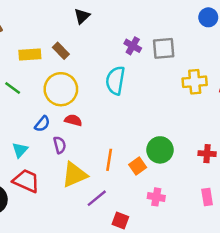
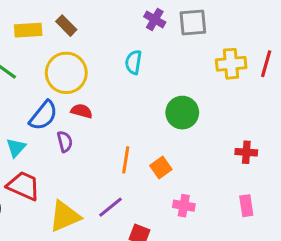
cyan semicircle: (115, 81) -> (133, 62), size x0.7
blue semicircle: (42, 124) -> (43, 116), size x1.5
green circle: (160, 150) -> (182, 113), moved
yellow triangle: (74, 175) -> (65, 216), moved

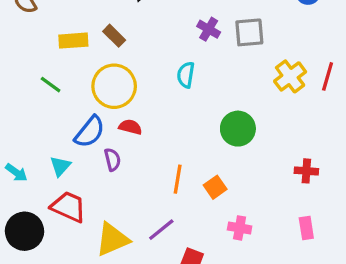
yellow cross: (231, 64) -> (290, 76), turned -32

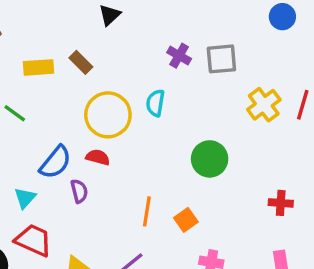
yellow circle: (114, 86) -> (108, 115), moved

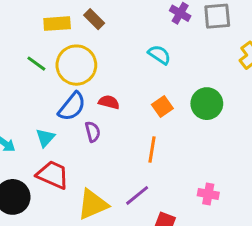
cyan semicircle: (155, 103) -> (159, 55), turned 115
yellow circle: (108, 115) -> (76, 65), moved
orange square: (186, 220) -> (162, 107), moved

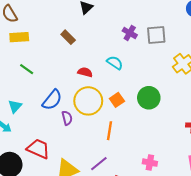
yellow rectangle: (57, 24) -> (19, 37), moved
yellow circle: (76, 65) -> (88, 101), moved
red semicircle: (109, 102) -> (85, 72), moved
cyan triangle: (45, 138) -> (15, 106), moved

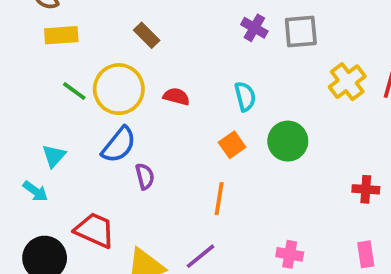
cyan semicircle: (115, 63) -> (245, 97), moved, turned 42
yellow circle: (88, 101) -> (119, 89), moved

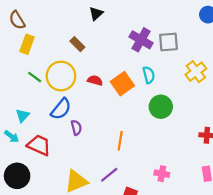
purple cross: (254, 28) -> (141, 40), size x1.5
yellow rectangle: (61, 35) -> (27, 44), turned -66
cyan semicircle: (245, 97) -> (149, 75), moved
orange square: (232, 145) -> (122, 84), moved, size x1.5
red trapezoid: (95, 230) -> (39, 145), moved

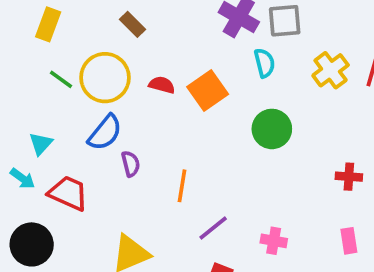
cyan semicircle: (149, 75) -> (265, 63), moved
orange line: (120, 141) -> (182, 186), moved
purple line: (109, 175) -> (213, 228), moved

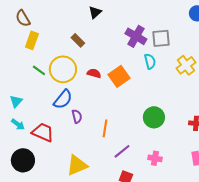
green circle: (272, 129) -> (154, 117), moved
cyan triangle: (41, 144) -> (16, 101), moved

